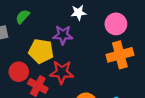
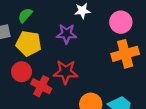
yellow pentagon: (41, 51) -> (29, 43), moved

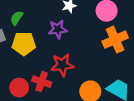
red circle: (22, 72) -> (19, 88), moved

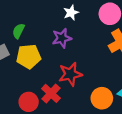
red cross: (42, 82) -> (51, 93), turned 30

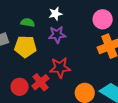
white star: (71, 13) -> (55, 14), moved
green semicircle: (18, 31) -> (28, 23), moved, turned 64

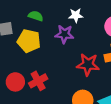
white star: (55, 14) -> (76, 15), moved
red star: (60, 68) -> (88, 65), moved

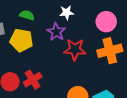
purple star: (64, 34) -> (56, 32), turned 30
red star: (88, 65) -> (75, 50), moved

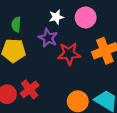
green semicircle: (27, 15) -> (16, 24), turned -96
pink circle: (106, 22) -> (86, 17), moved

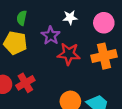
white star: (56, 17) -> (70, 17), moved
pink circle: (86, 17) -> (104, 23), moved

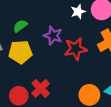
white star: (70, 17) -> (78, 12), moved
green semicircle: (22, 18) -> (20, 26), turned 56

